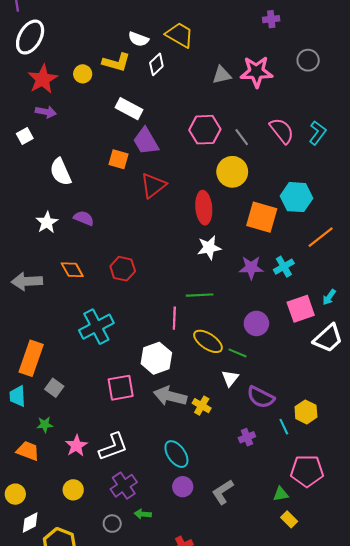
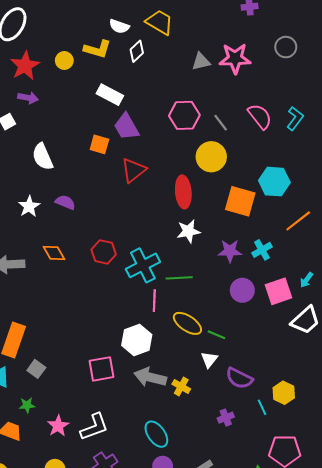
purple circle: (256, 323) -> (242, 290), moved
cyan cross: (96, 327) -> (143, 265), moved

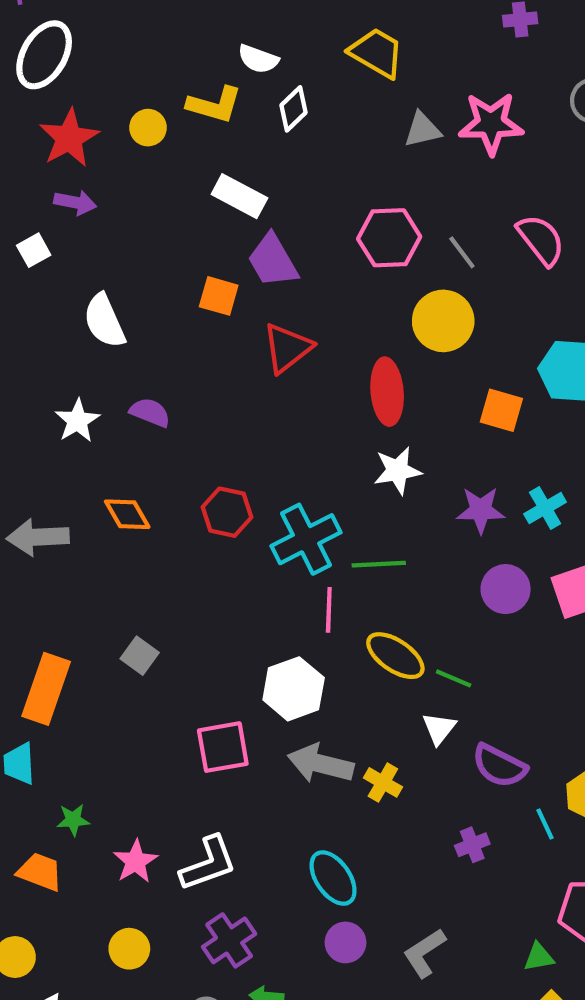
yellow trapezoid: (160, 22) -> (377, 53), moved
orange square: (240, 201) -> (501, 410), size x0.7
gray square: (36, 369) -> (140, 656), moved

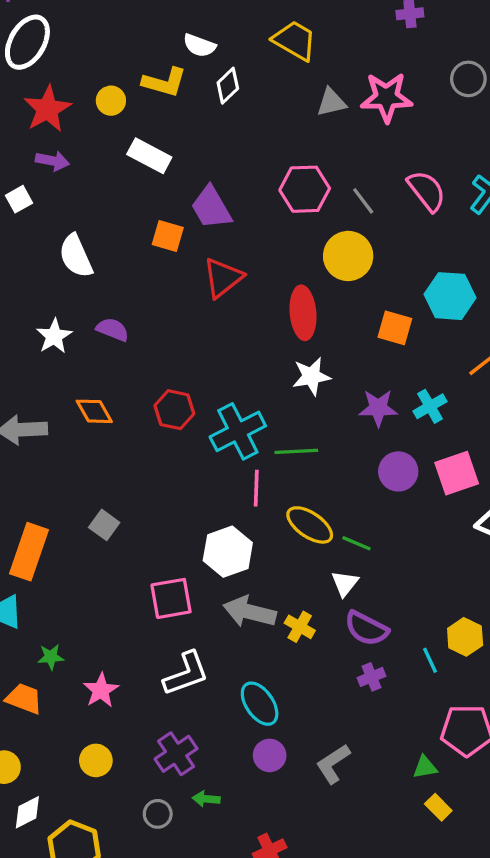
white rectangle: (239, 196) -> (149, 156), moved
purple semicircle: (499, 766) -> (366, 628), moved
white L-shape: (208, 863) -> (186, 674), moved

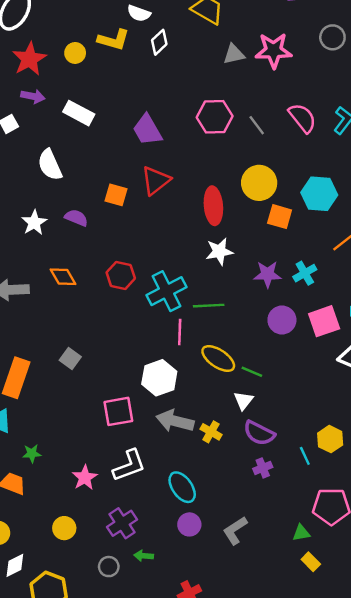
white rectangle: (149, 156) -> (79, 113), moved
orange square: (168, 236) -> (116, 195), moved
yellow circle: (348, 256) -> (259, 183), moved
pink star: (101, 690) -> (85, 478), moved

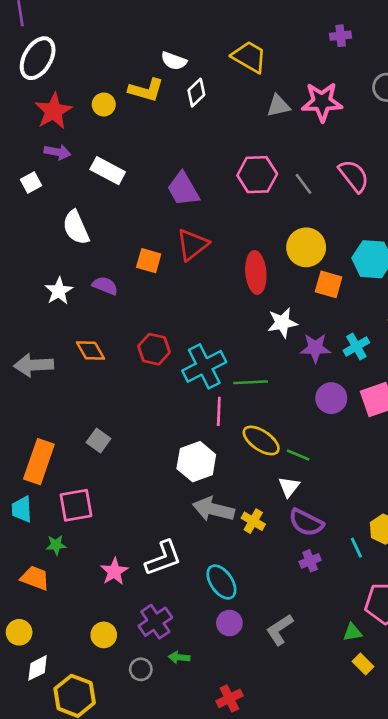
white star: (219, 251) -> (282, 323), moved
pink square: (118, 411) -> (76, 505), moved
yellow circle: (64, 528) -> (104, 635), moved

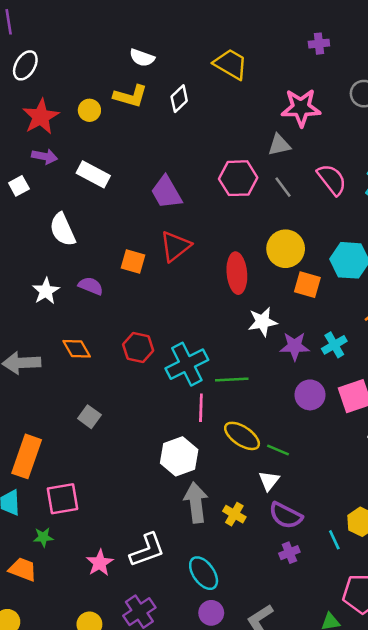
white ellipse: (38, 58) -> (25, 65), size x0.7
white semicircle: (174, 61) -> (142, 58), moved
gray triangle: (278, 106) -> (279, 145), moved
gray square: (98, 440) -> (89, 417), moved
gray arrow: (214, 509) -> (196, 503), turned 69

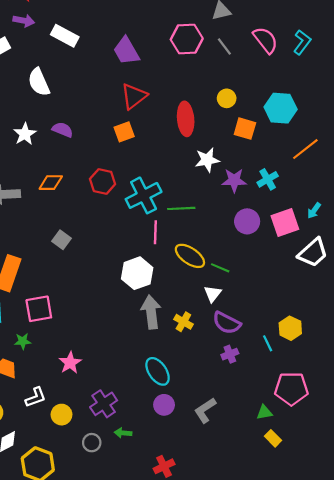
yellow circle: (286, 249) -> (227, 98), size x0.6
orange square: (133, 262) -> (124, 132), moved, turned -36
orange diamond: (77, 349) -> (51, 183), turned -60
white L-shape: (147, 550) -> (36, 397), moved, size x0.7

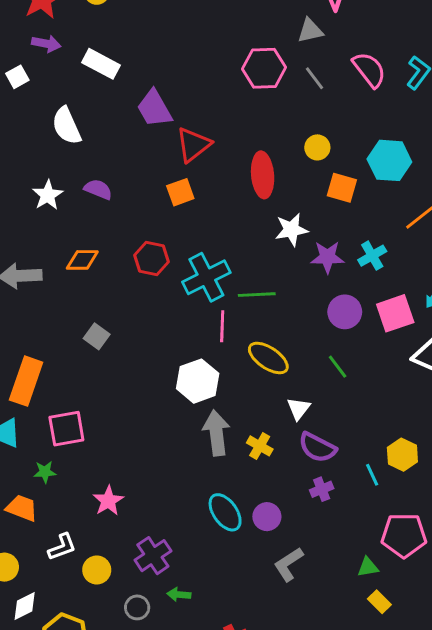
purple trapezoid: (126, 51) -> (154, 109), moved
green line: (220, 268) -> (338, 367), moved, turned 30
purple circle: (164, 405) -> (267, 517), moved

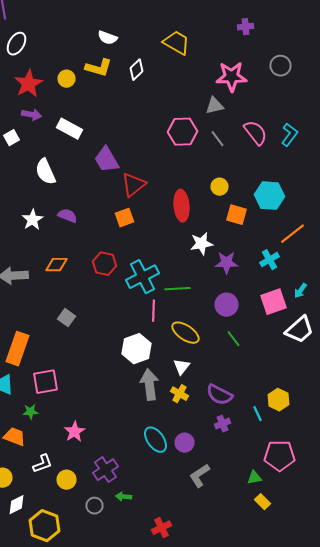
cyan cross: (372, 256) -> (270, 260), moved
purple circle: (345, 312) -> (226, 305), moved
white triangle: (299, 408) -> (182, 367), moved

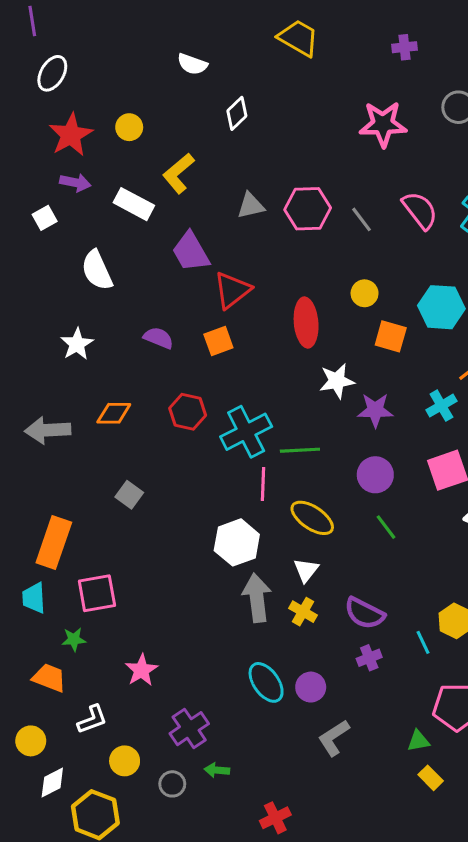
yellow trapezoid: (176, 43) -> (298, 38), moved
yellow L-shape: (98, 68) -> (178, 173), moved, turned 124
gray triangle: (214, 106) -> (251, 206), moved
purple semicircle: (68, 216) -> (158, 338), moved
yellow circle: (66, 480) -> (125, 761), moved

